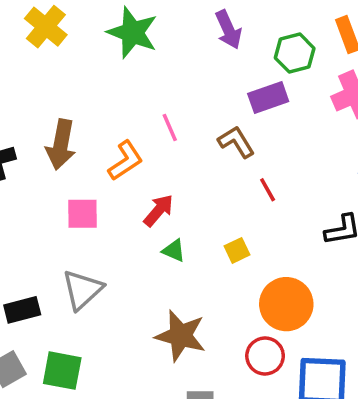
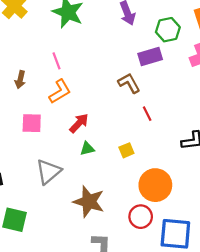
pink line: (170, 127) -> (56, 61), moved
brown arrow: (61, 145) -> (20, 80), size x0.6
green triangle: (174, 251) -> (87, 149), turned -40
gray triangle: (82, 290) -> (48, 172), moved

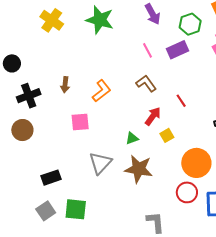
pink line: (56, 61) -> (147, 50), moved
brown L-shape: (129, 83) -> (146, 83), moved
red arrow: (79, 123) -> (153, 116), moved
brown star: (89, 202) -> (139, 169), moved

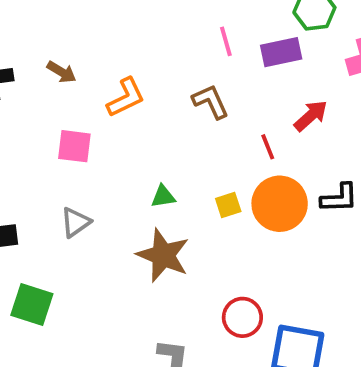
brown arrow: (65, 85) -> (62, 72), turned -77
red arrow: (153, 116) -> (311, 116), moved
gray triangle: (100, 163) -> (75, 222), moved, size x0.7
orange circle: (196, 163) -> (280, 204), moved

